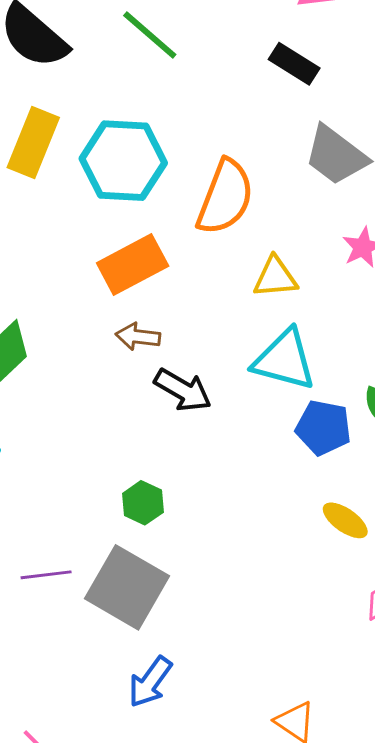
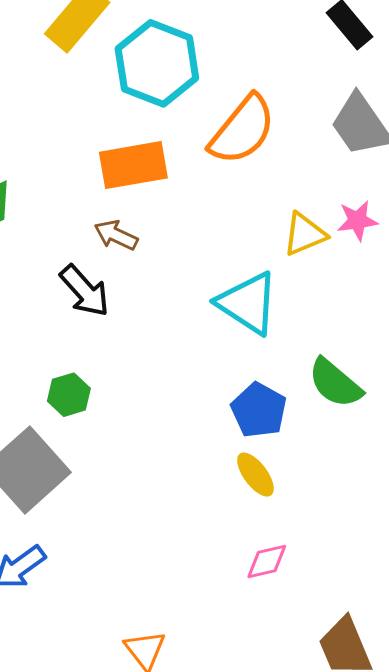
yellow triangle: (275, 277) -> (305, 234), moved, turned -36
black arrow: (183, 390) -> (85, 291), moved
blue pentagon: (323, 428) -> (259, 410), moved

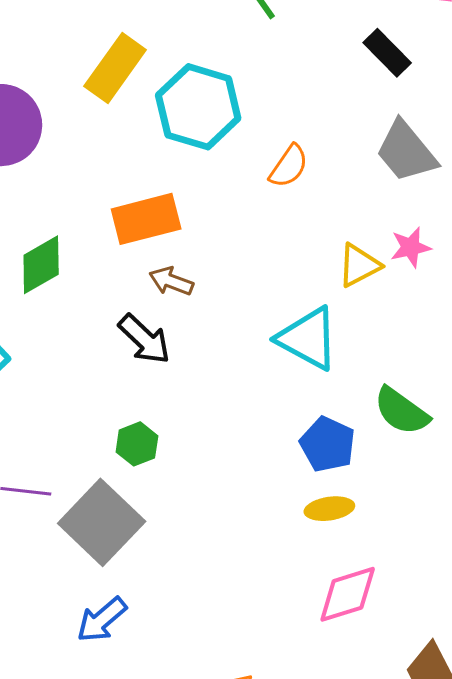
orange semicircle: (242, 130) -> (289, 166), size x0.6
orange rectangle: (133, 165) -> (146, 219), moved
yellow ellipse: (255, 475) -> (329, 509), turned -57
pink diamond: (267, 561) -> (348, 594), size x1.5

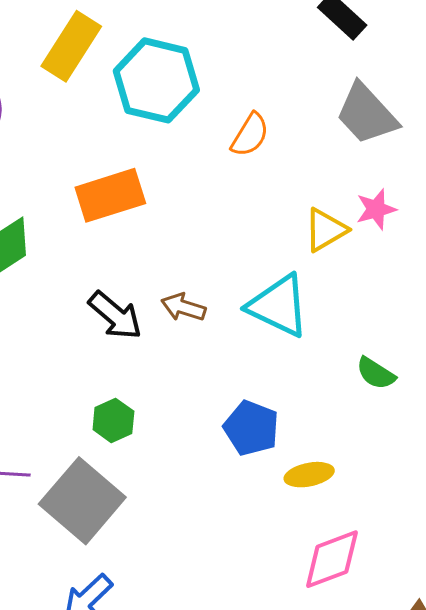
brown arrow: (171, 281) -> (183, 307), moved
green semicircle: (401, 411) -> (376, 373), size x0.7
blue pentagon: (328, 444) -> (251, 428), moved

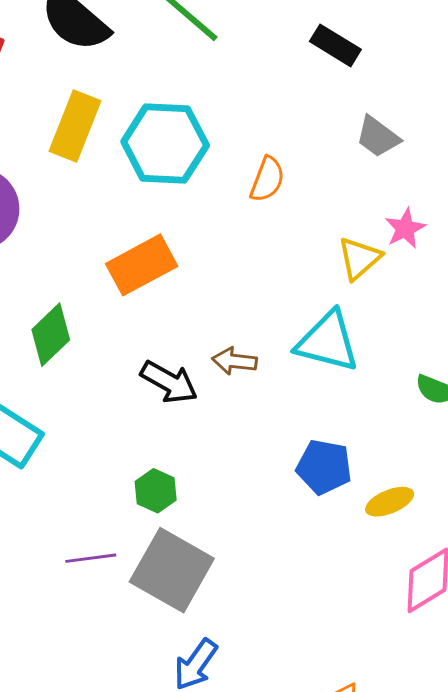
gray trapezoid: (367, 114) -> (378, 137), size x0.7
green hexagon: (113, 420) -> (156, 491), moved

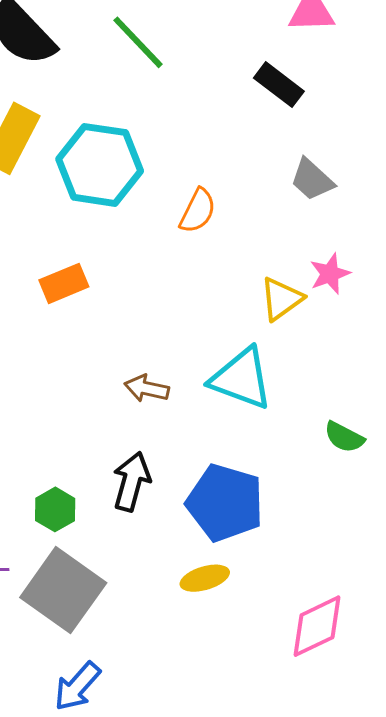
orange rectangle: (142, 265) -> (64, 283), size x0.7
black arrow: (169, 382) -> (132, 482), moved, turned -110
blue pentagon: (324, 467) -> (225, 503), size x1.4
yellow ellipse: (390, 502) -> (205, 578), moved

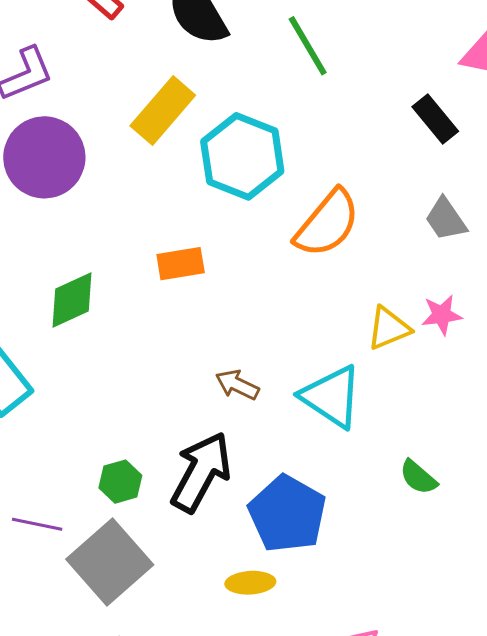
orange semicircle: (198, 211) -> (327, 224), size x1.6
black arrow: (132, 482) -> (201, 472), size x1.4

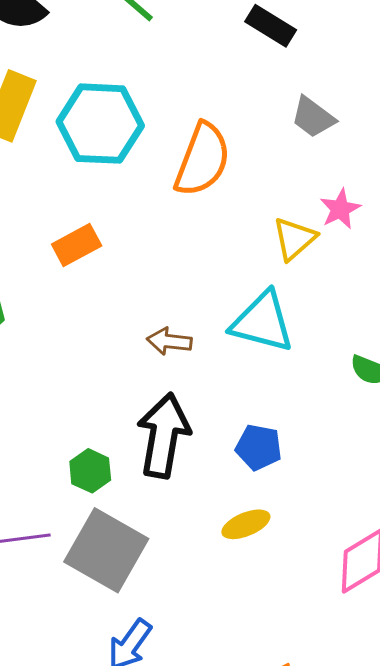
blue pentagon: (287, 514) -> (259, 447), size x0.6

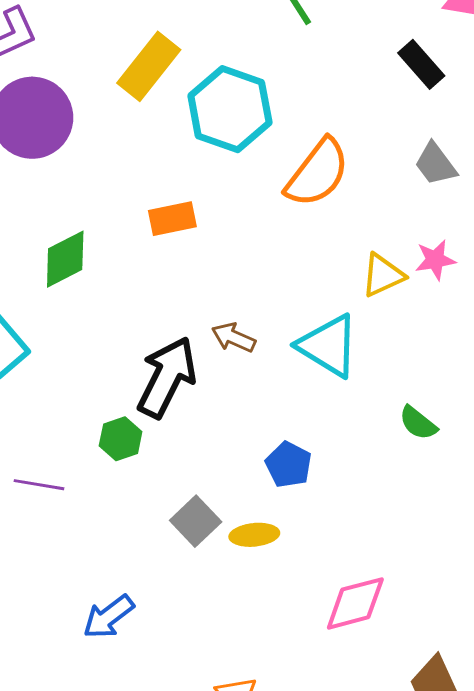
black arrow: (163, 435) -> (167, 377), moved
gray square: (106, 550) -> (196, 521), moved, size x0.6

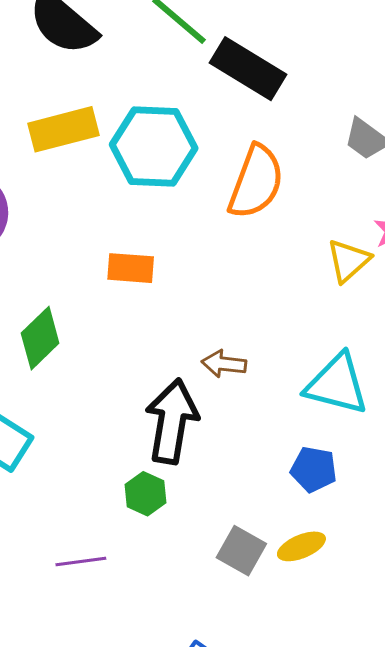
black rectangle: (421, 64) -> (248, 69), moved, size x1.5
yellow rectangle: (149, 66) -> (64, 129), turned 54
orange rectangle: (172, 219) -> (131, 268), turned 33
cyan triangle: (328, 346) -> (337, 384), moved

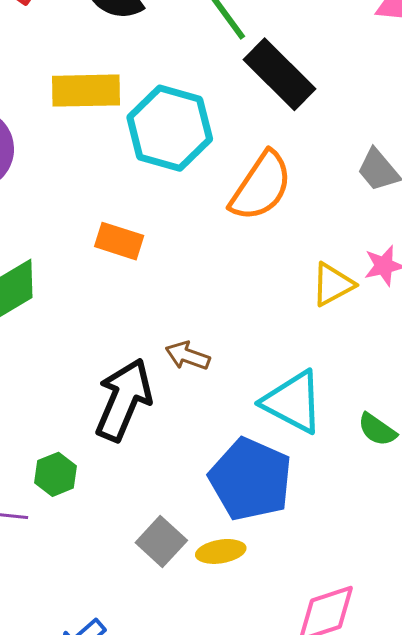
blue pentagon: (314, 469) -> (251, 479), size x1.8
green hexagon: (145, 494) -> (55, 474), moved

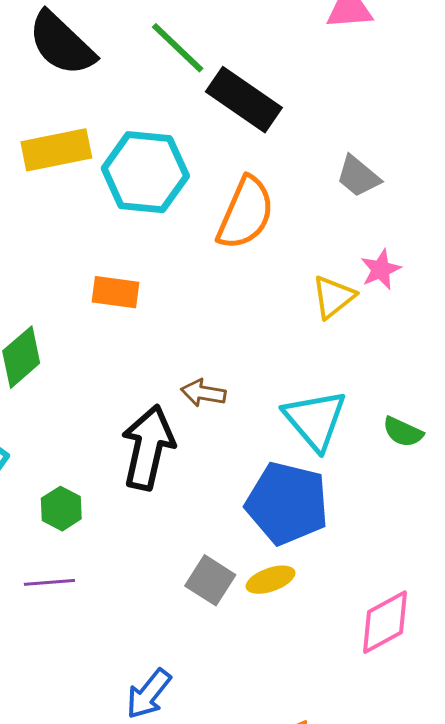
cyan triangle: (293, 402) -> (315, 420), turned 32
green hexagon: (55, 474) -> (61, 509), moved

